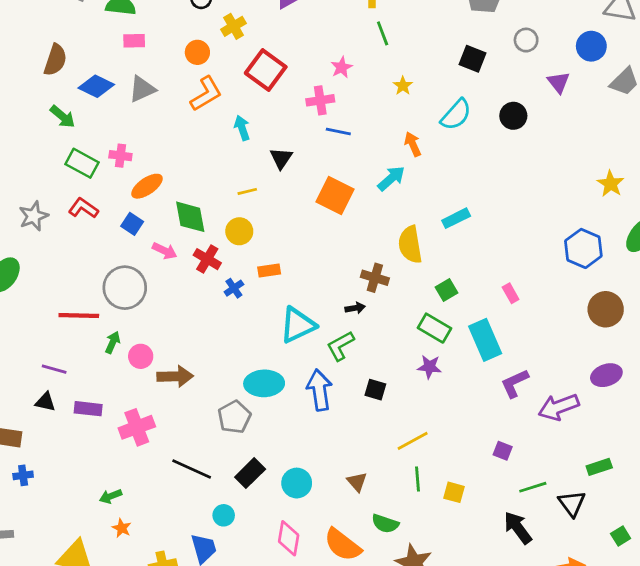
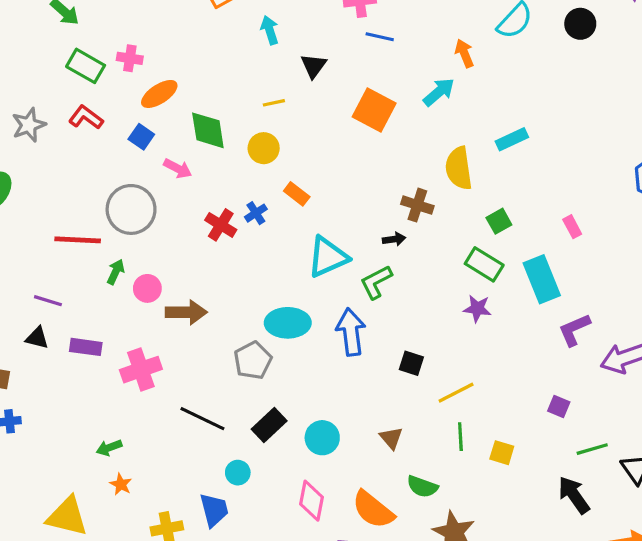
red cross: (207, 259) -> (221, 225), moved
orange rectangle: (269, 270) -> (297, 194), turned 45
black square: (375, 390) -> (411, 363), moved

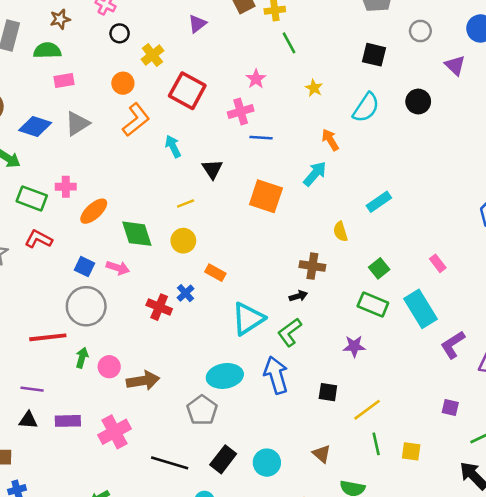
blue square: (141, 137) -> (85, 267), moved
yellow semicircle: (459, 168) -> (340, 232), size x0.6
purple star: (477, 308) -> (354, 346), moved

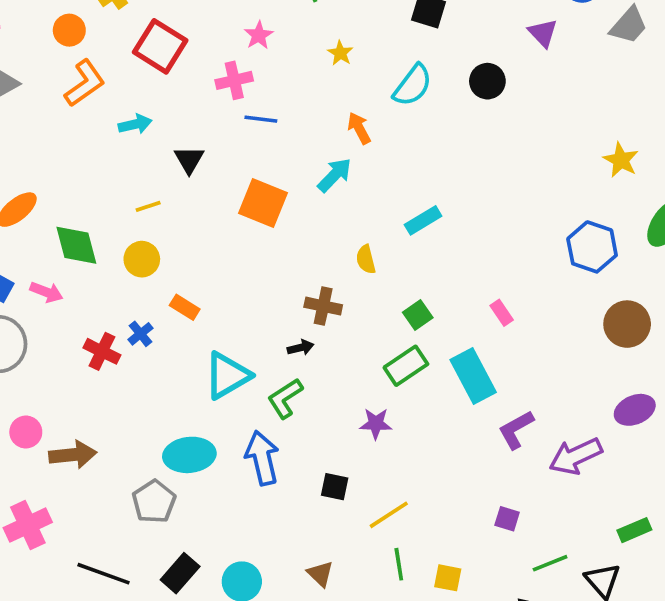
cyan arrow: (173, 146) -> (135, 124), turned 100
green rectangle: (373, 304) -> (406, 366), turned -60

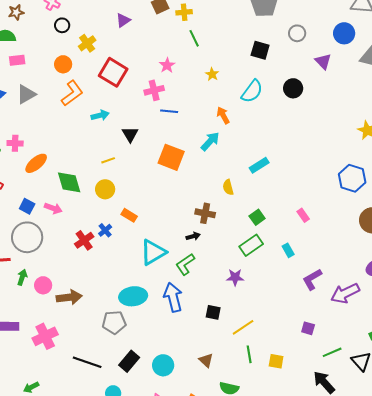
red cross: (102, 351) -> (84, 240), turned 30
cyan rectangle: (473, 376) -> (288, 250), size x0.5
gray pentagon: (154, 502) -> (114, 322), turned 30

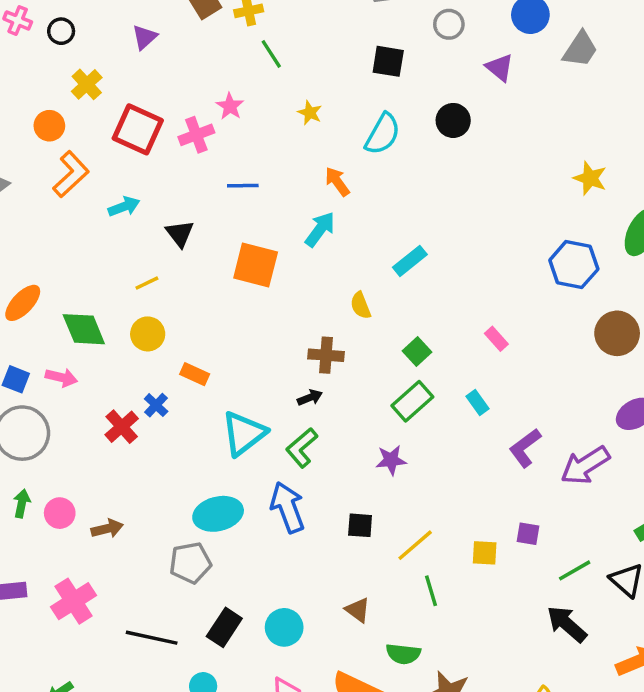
black circle: (62, 25) -> (61, 31), moved
pink cross: (154, 90) -> (196, 135), moved
brown arrow: (69, 297) -> (107, 529), size x0.7
yellow square: (276, 361) -> (485, 553), moved

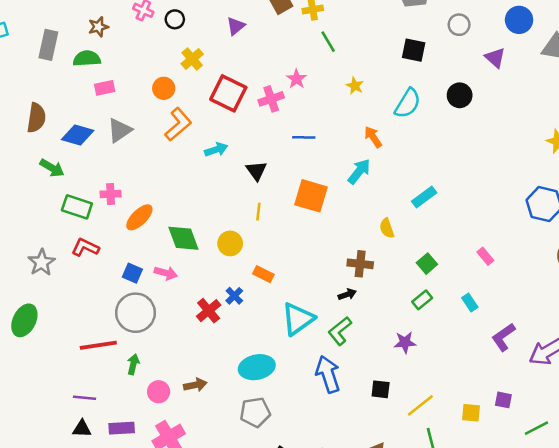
yellow line: (147, 283) -> (258, 212), moved, turned -60
green rectangle: (412, 401) -> (422, 300), size x0.7
pink circle: (60, 513) -> (159, 392), moved
cyan ellipse: (218, 514) -> (257, 367), moved

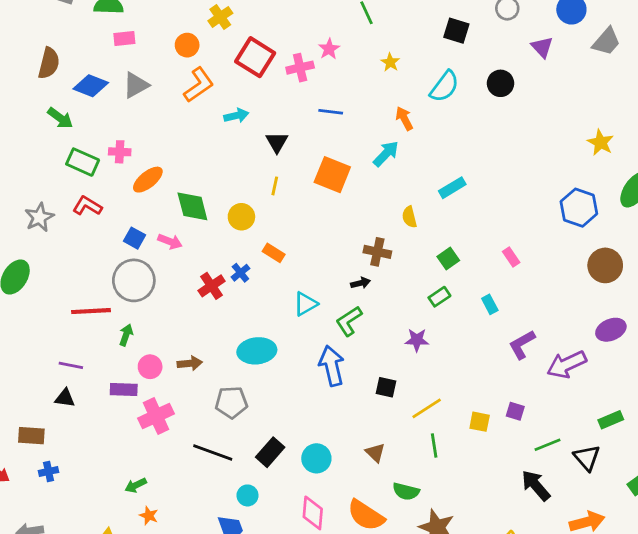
cyan triangle: (298, 319) -> (305, 304), size x0.7
gray pentagon: (255, 412) -> (231, 402), moved
purple rectangle: (122, 428) -> (124, 389), moved

